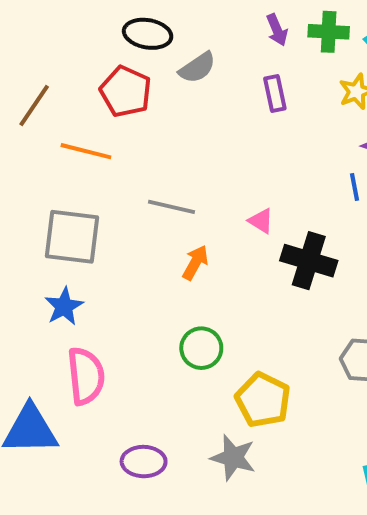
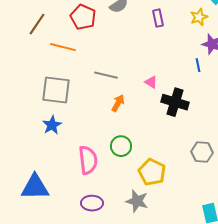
pink semicircle: (86, 376) -> (88, 160), moved

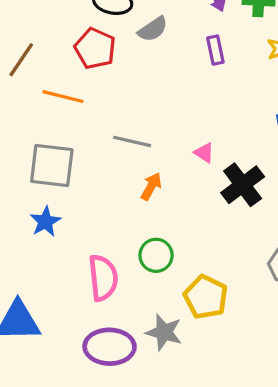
black cross: (175, 102) -> (243, 185), turned 36
gray star: (137, 201) -> (164, 332), moved
purple ellipse: (92, 203) -> (110, 347), size x1.4

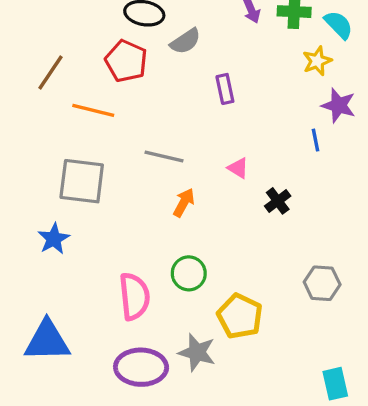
purple rectangle: (215, 50) -> (225, 89), moved
black cross: (243, 185) -> (278, 201), size x0.6
blue star: (45, 222) -> (54, 239), moved

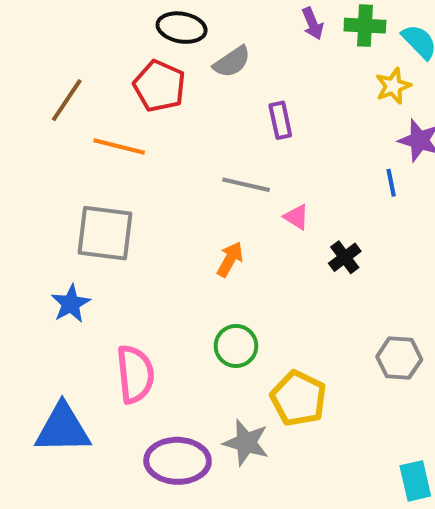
gray line: (164, 156) -> (246, 185), moved
pink semicircle: (134, 296) -> (135, 374), moved

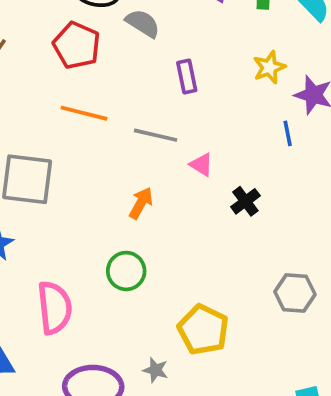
gray semicircle: (232, 62) -> (143, 23), turned -114
yellow star: (393, 86) -> (269, 67), moved
orange line: (119, 146) -> (84, 113), moved
green circle: (236, 346) -> (126, 271), moved
gray star: (246, 443) -> (156, 370), size x0.6

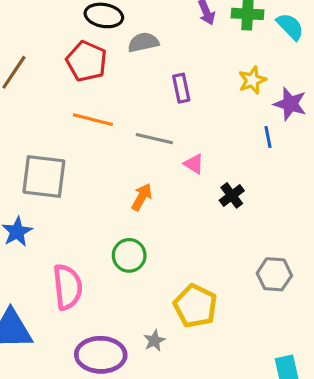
gray semicircle: (143, 23) -> (143, 42), turned -44
gray star: (156, 370) -> (154, 341), turned 30

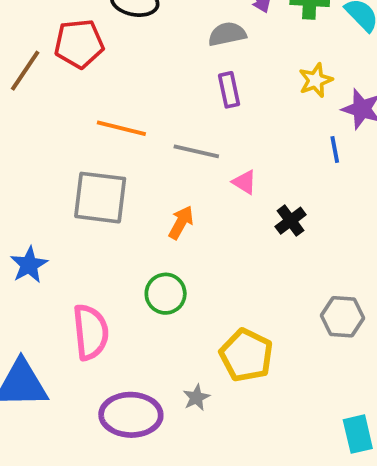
gray semicircle: (143, 42) -> (227, 34), moved
red pentagon: (87, 61) -> (79, 44), moved, turned -30
gray square: (44, 176) -> (100, 198), moved

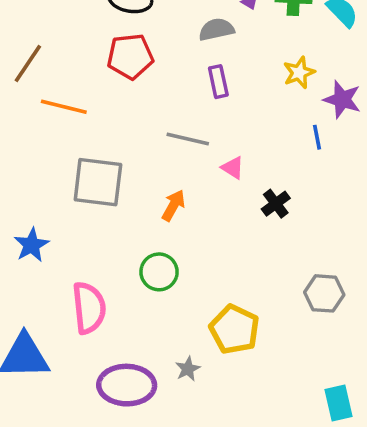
red pentagon: (79, 44) -> (130, 56), moved
orange line: (121, 128) -> (64, 107), moved

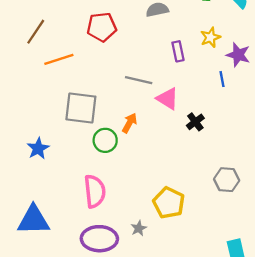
purple rectangle: (218, 82) -> (178, 51), moved
orange line: (64, 107) -> (59, 59), turned -32
pink triangle: (233, 168) -> (168, 99), size x1.5
green circle: (159, 272) -> (105, 140), moved
pink semicircle: (89, 308) -> (95, 191), moved

